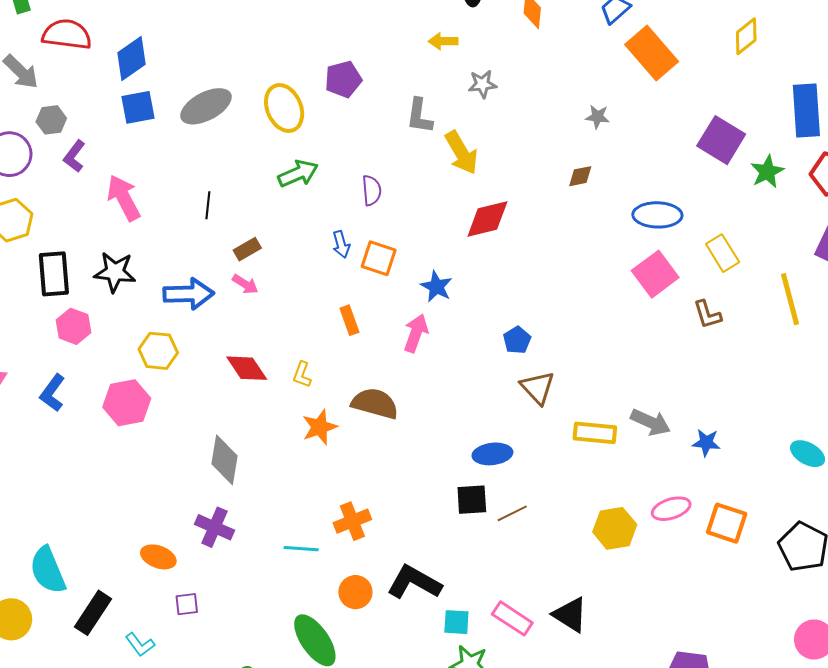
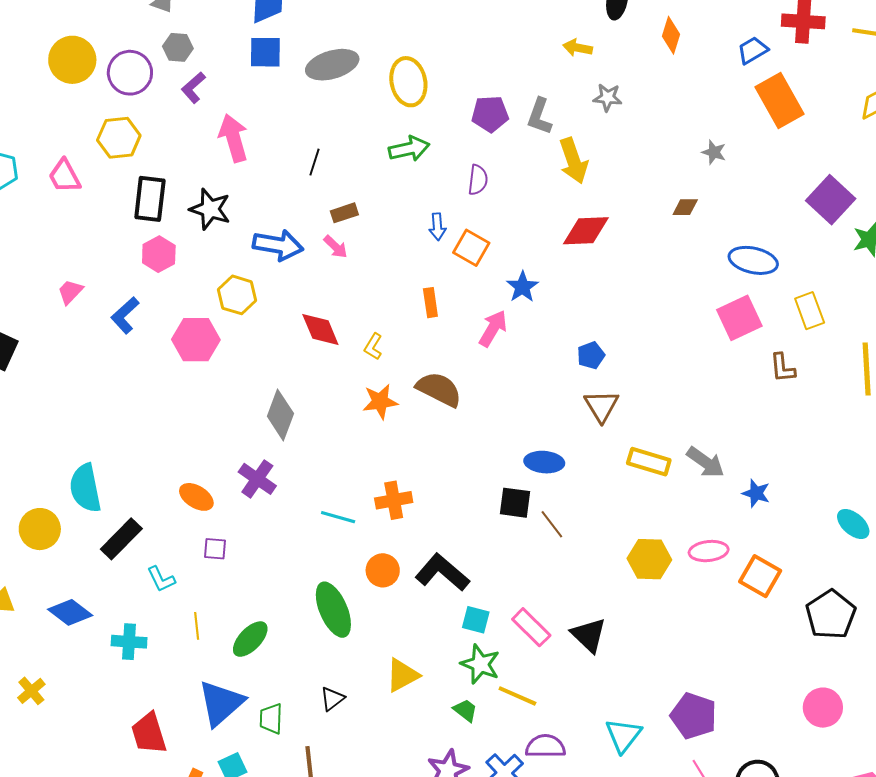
purple pentagon: (343, 79) -> (490, 114), moved
brown line: (512, 513) -> (552, 524), turned 68

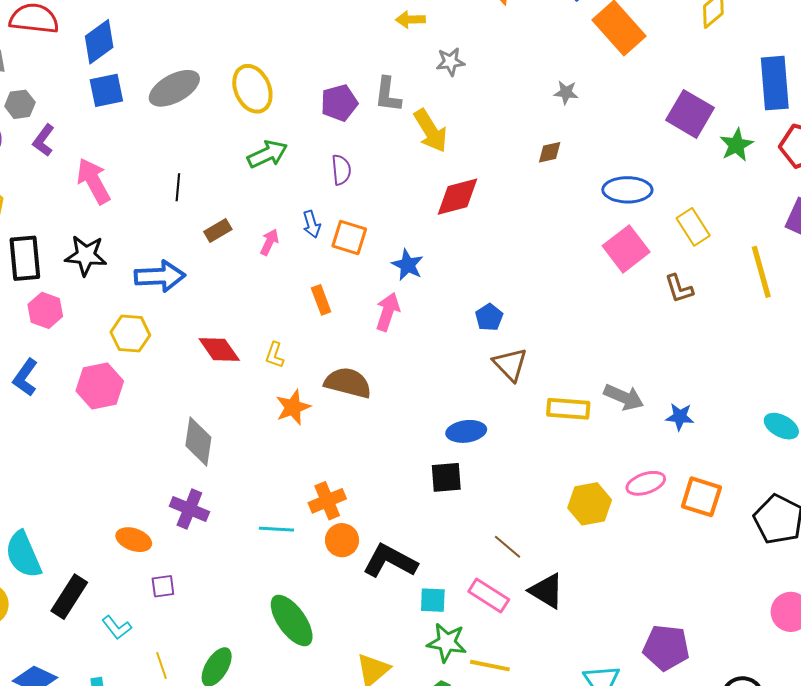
pink arrow: (336, 247) -> (269, 242), moved, turned -96
brown line: (552, 524) -> (507, 547), moved
orange circle: (383, 570) -> (342, 540), moved

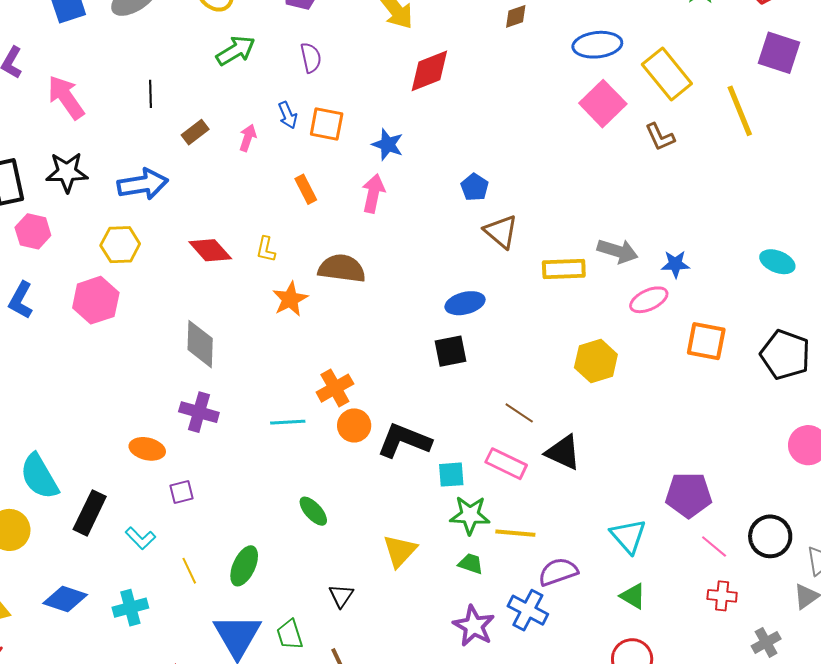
yellow rectangle: (693, 227) -> (667, 74), size x1.4
pink ellipse: (646, 483) -> (649, 300), moved
green ellipse: (292, 621) -> (313, 511), size x0.6

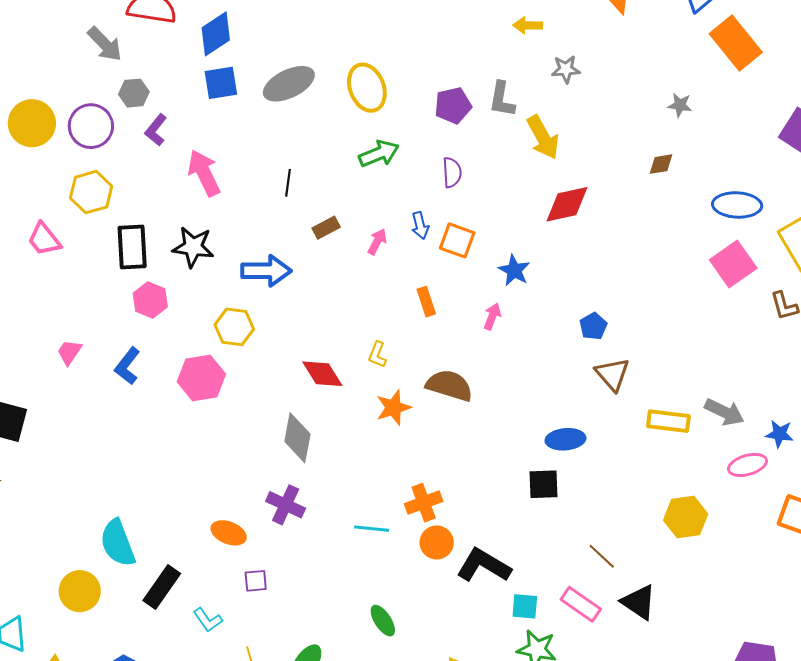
pink arrow: (373, 193) -> (492, 316), size x0.7
red diamond: (210, 250) -> (322, 374), moved

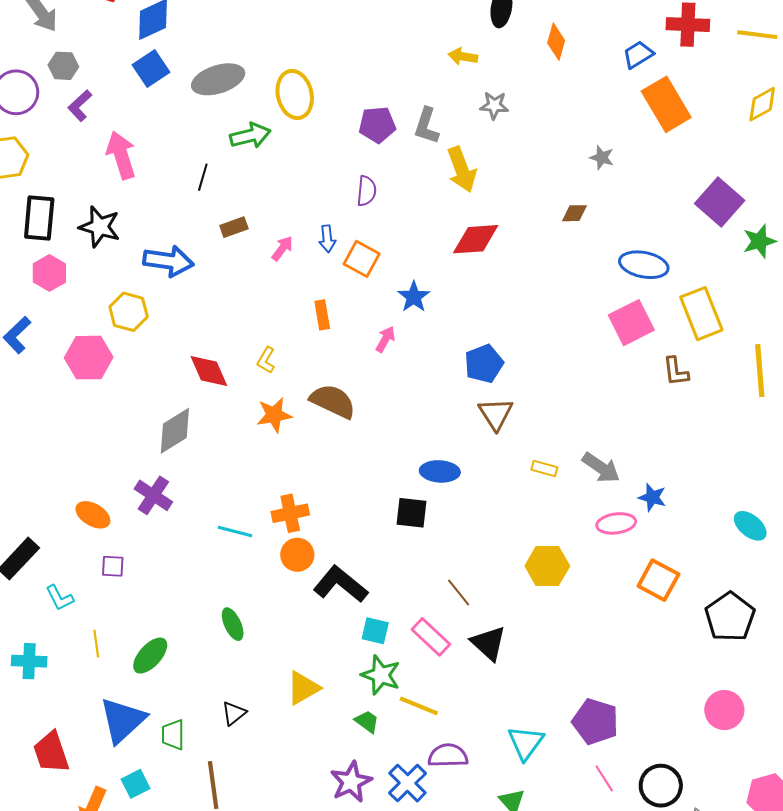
blue square: (221, 83) -> (151, 69), turned -33
green arrow: (379, 154) -> (250, 136), moved
blue pentagon: (593, 326) -> (484, 364), size x1.4
yellow rectangle: (668, 421) -> (544, 468), size x0.6
gray diamond: (297, 438) -> (175, 431), turned 39

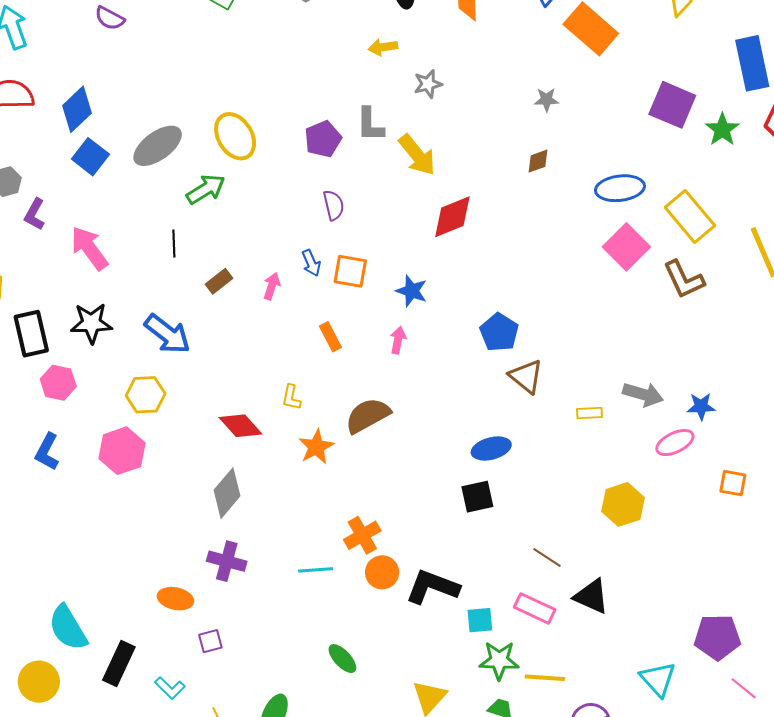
blue arrow: (168, 261) -> (167, 334), turned 48
brown L-shape: (676, 371) -> (684, 280), size x1.4
brown semicircle: (333, 401) -> (368, 415), turned -36
orange square: (658, 580) -> (733, 483), size x0.7

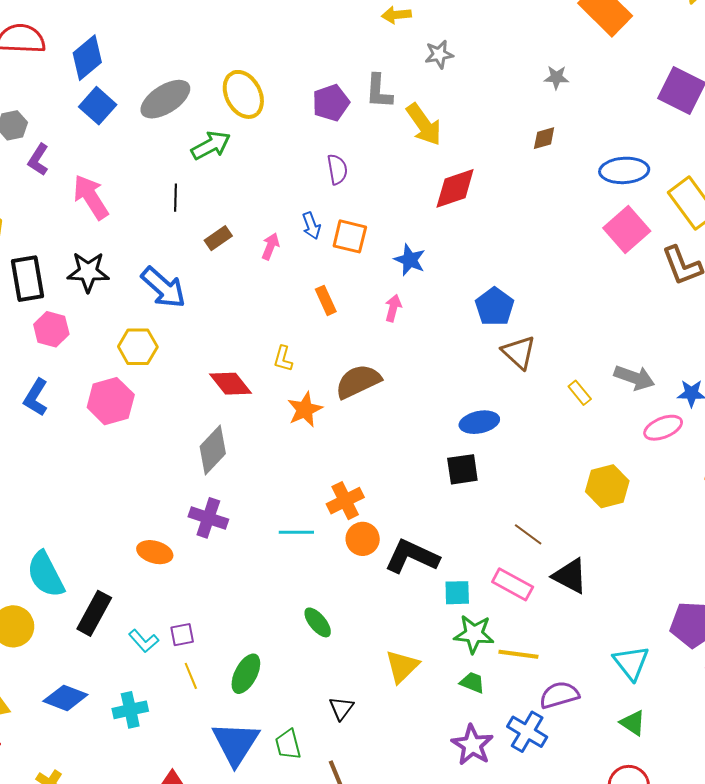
yellow rectangle: (590, 413) -> (580, 393), turned 50
purple square: (210, 641) -> (182, 635), moved

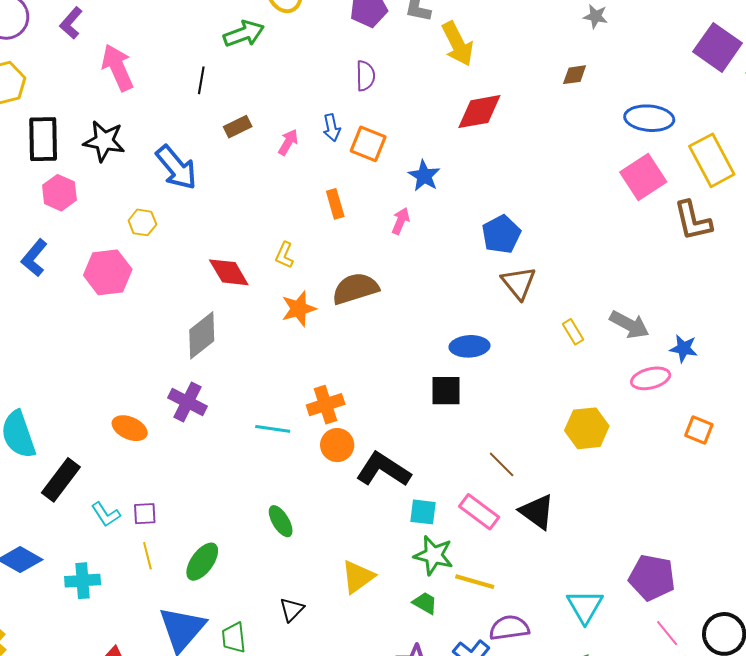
yellow hexagon: (138, 347) -> (142, 222), size x0.7

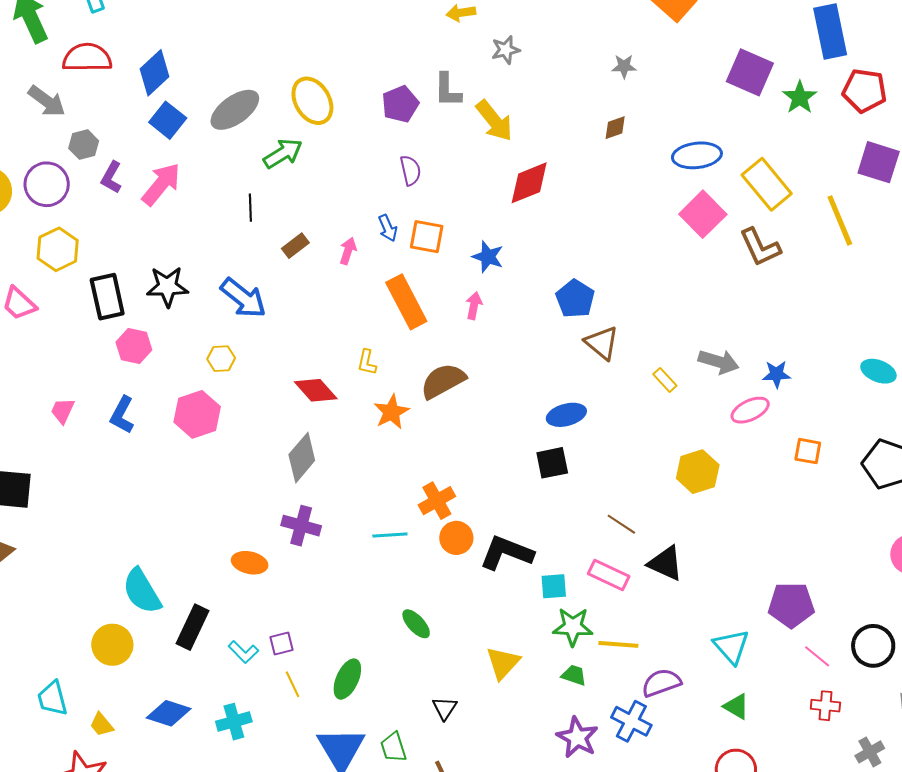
pink arrow: (118, 68) -> (161, 184), moved, turned 75
orange rectangle: (335, 204) -> (406, 302), size x1.8

